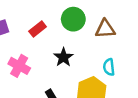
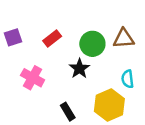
green circle: (73, 19) -> (92, 44), moved

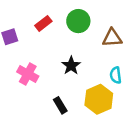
red rectangle: (52, 39) -> (43, 23), moved
green circle: (92, 44) -> (78, 21), moved

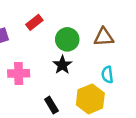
green circle: (78, 21) -> (67, 39), moved
pink cross: (28, 74) -> (19, 73), turned -30

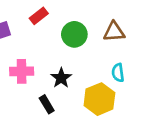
black star: (62, 65) -> (61, 78), moved
black rectangle: (51, 105) -> (47, 104), moved

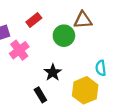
brown triangle: (114, 32) -> (83, 20), moved
pink cross: (22, 71) -> (19, 50), moved, turned -36

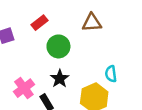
green circle: (64, 36) -> (58, 46), moved
pink cross: (19, 50) -> (24, 88), moved

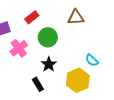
cyan semicircle: (111, 74) -> (92, 60), turned -40
pink cross: (24, 88) -> (19, 48), moved

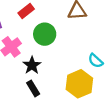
black star: (49, 64) -> (32, 65), moved

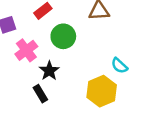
black rectangle: (33, 88) -> (40, 94), moved

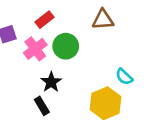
pink cross: (26, 50) -> (35, 49), moved

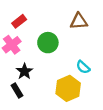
brown triangle: (103, 20) -> (79, 21), moved
green circle: (66, 46) -> (48, 43), moved

